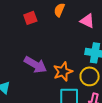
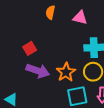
red square: (30, 18) -> (30, 48), moved

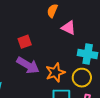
pink triangle: (80, 18) -> (68, 28), moved

